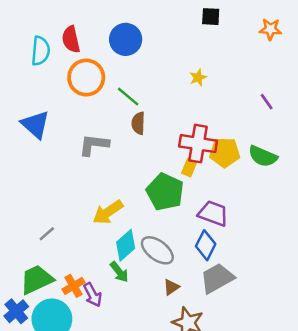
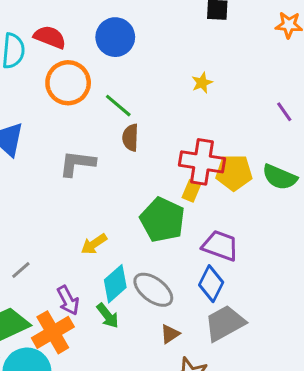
red semicircle: (71, 39) -> (50, 37), turned 124
yellow arrow: (108, 212) -> (94, 244), size x0.7
orange cross: (74, 286) -> (53, 332), size x1.5
purple arrow: (93, 295) -> (68, 300), moved

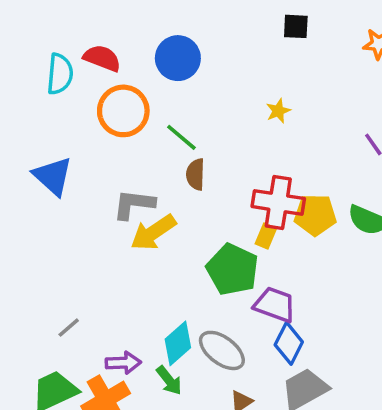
yellow arrow: (94, 244) -> (153, 232), moved, size x1.5
purple trapezoid: (220, 246) -> (275, 305), moved
purple arrow: (68, 300) -> (123, 363), turned -64

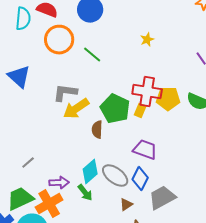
brown semicircle: (195, 174) -> (97, 130), moved
green pentagon: (232, 269) -> (115, 109), moved
blue diamond: (289, 343) -> (140, 179), moved

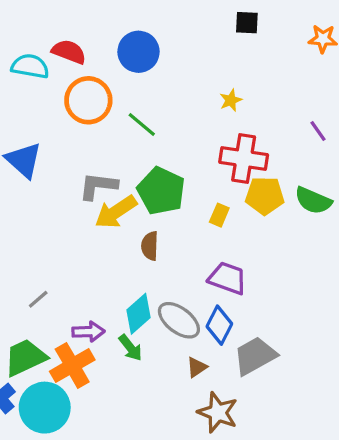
cyan semicircle: (23, 19) -> (30, 66), turned -85
red cross: (147, 92) -> (244, 159), moved
green pentagon: (115, 109) -> (161, 191), moved

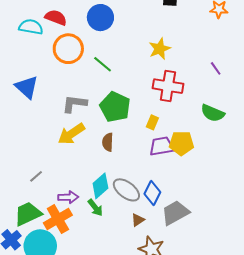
yellow star: (231, 100) -> (160, 49), size x1.5
yellow pentagon: (265, 196) -> (181, 143), moved
yellow arrow: (116, 212) -> (71, 134), moved
purple trapezoid: (227, 278) -> (162, 146), moved, turned -30

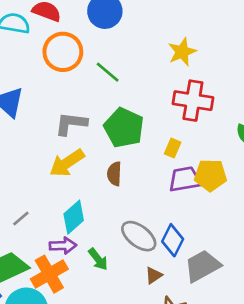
cyan diamond: (100, 186) -> (74, 217), moved

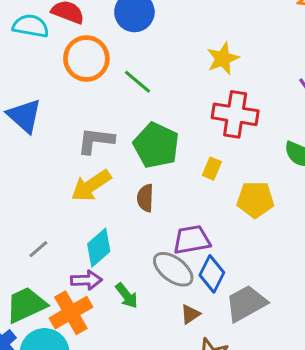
purple trapezoid: (185, 179) -> (192, 240), moved

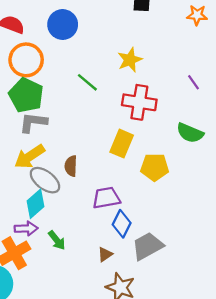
green line: (138, 82) -> (87, 82), moved
green pentagon: (156, 145) -> (26, 95), moved
yellow rectangle: (212, 169) -> (122, 144), size x1.6
gray ellipse: (173, 269) -> (45, 180), moved

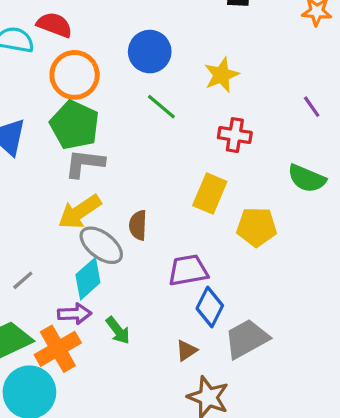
blue circle: (63, 25) -> (150, 52), moved
red cross: (139, 102) -> (235, 135), size x0.7

